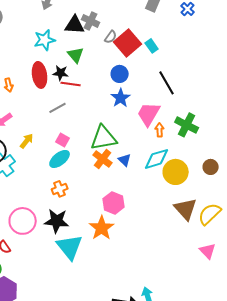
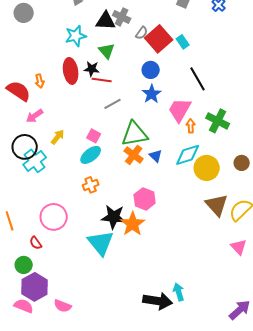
gray line: (58, 108) -> (113, 104), moved
black star: (57, 221) -> (114, 217), moved

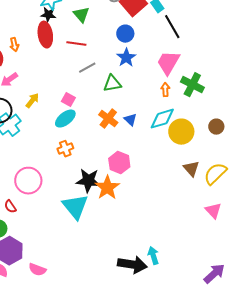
black star: (92, 69) -> (48, 15), moved
black line: (198, 79) -> (172, 27), moved
pink trapezoid: (180, 110) -> (168, 63), moved
green triangle: (135, 134) -> (112, 84), moved, size x0.7
brown triangle: (217, 205) -> (191, 169), size x0.7

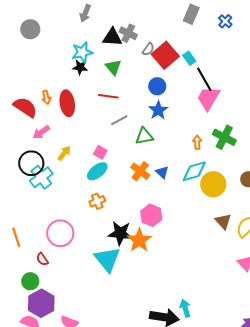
red ellipse: (45, 35) -> (67, 103), moved
pink trapezoid: (168, 63) -> (208, 98), moved

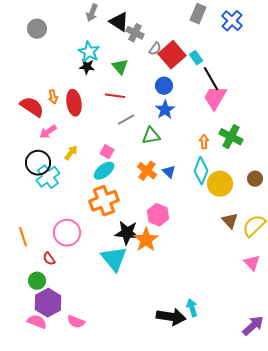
blue cross: (225, 21) -> (232, 21), size x1.5
black triangle: (112, 37) -> (119, 22), moved, turned 30
cyan star: (82, 52) -> (89, 52), turned -30
cyan diamond: (194, 171) -> (201, 171), turned -52
orange cross: (97, 201) -> (104, 201), size x1.8

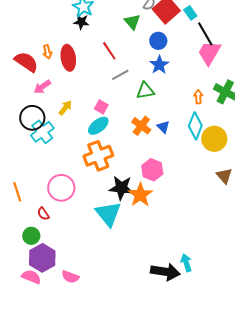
green triangle: (120, 67) -> (132, 22), moved
red line: (115, 96) -> (109, 51), turned 48

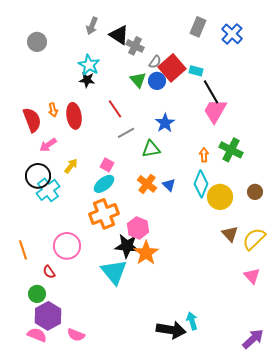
cyan rectangle: (190, 13) -> (196, 71), turned -40
blue circle: (158, 41) -> (157, 81), moved
red semicircle: (26, 62) -> (32, 120), turned 35
pink hexagon: (152, 170) -> (138, 228), moved

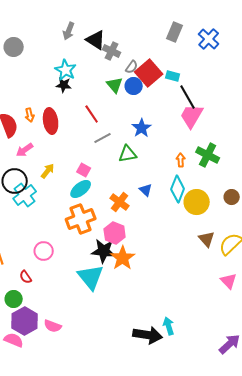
orange cross: (147, 184) -> (120, 202), moved
pink circle: (67, 246) -> (44, 251), size x0.7
pink semicircle: (76, 335) -> (53, 326), moved

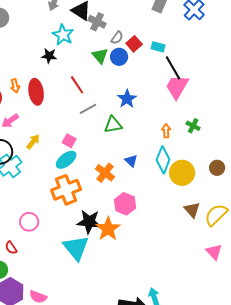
cyan star: (66, 70) -> (63, 35), moved
red square: (149, 73) -> (134, 44), size x0.6
green cross: (208, 155) -> (193, 126), size x0.6
pink hexagon: (115, 233) -> (125, 204), moved

